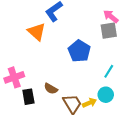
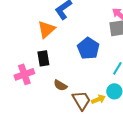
orange triangle: (37, 32) -> (46, 29), turned 36
black rectangle: (28, 97) -> (43, 58), moved

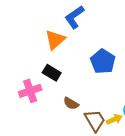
black rectangle: (43, 58) -> (52, 73), turned -49

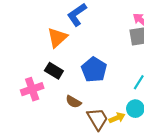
blue pentagon: (103, 61) -> (94, 70), moved

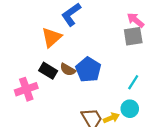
brown semicircle: (73, 102) -> (68, 70), moved

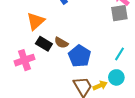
orange triangle: (52, 37) -> (36, 21), moved
blue pentagon: (88, 70) -> (80, 56), moved

